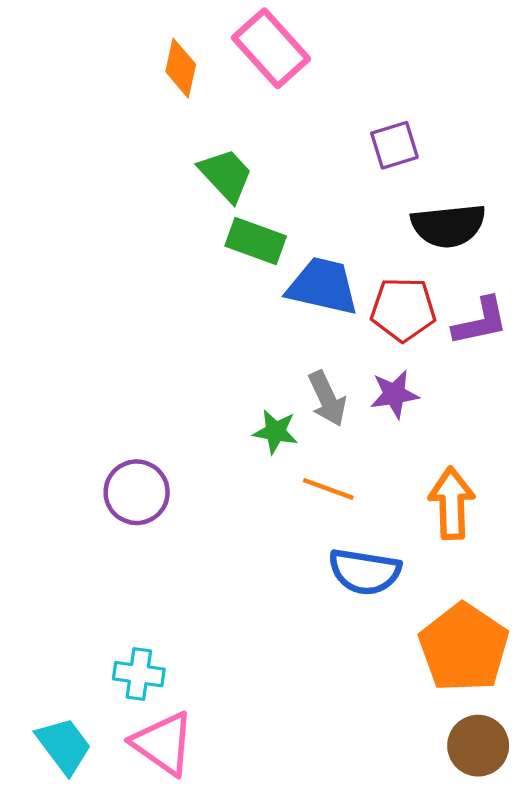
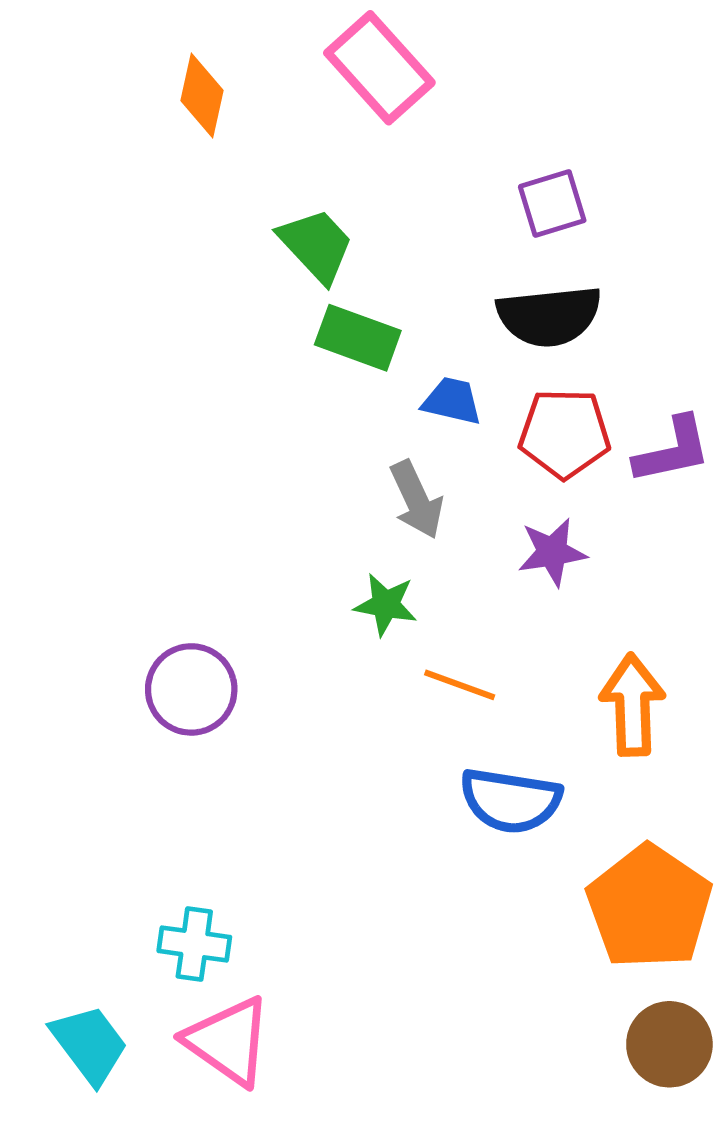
orange diamond: (181, 68) -> (202, 96), moved
black semicircle: (448, 226) -> (549, 316), moved
blue trapezoid: (323, 286) -> (452, 401), size x0.6
gray arrow: (327, 399) -> (416, 500), moved

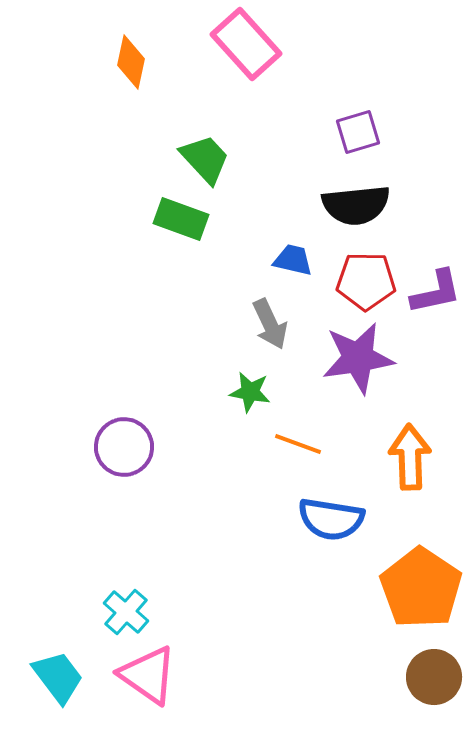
green rectangle: (358, 338) -> (181, 219), moved
purple star: (552, 552) -> (358, 358), size x1.6
cyan cross: (194, 944) -> (126, 612), turned 33

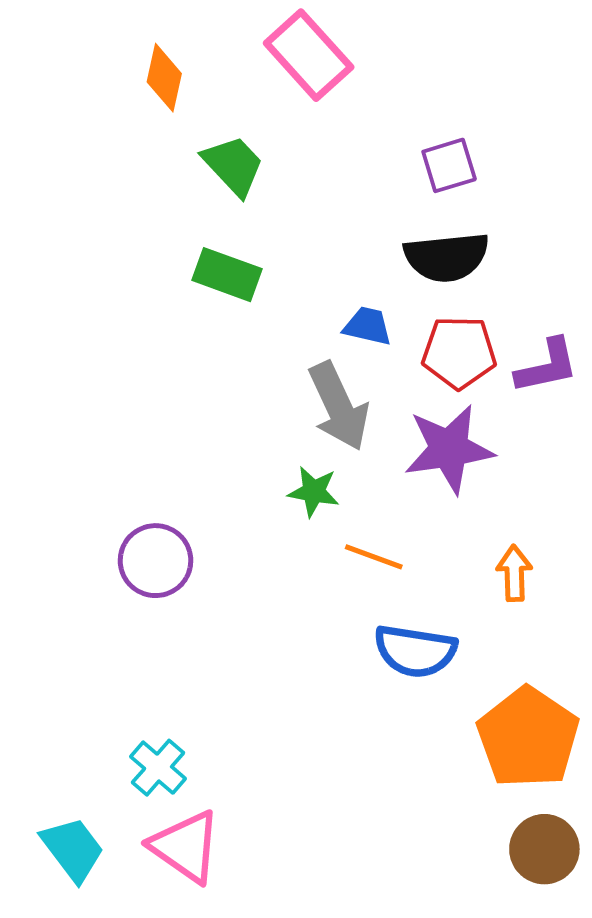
green trapezoid: (205, 159) -> (233, 165), moved
gray arrow: (270, 324) -> (339, 406), size x1.4
orange arrow: (410, 457) -> (514, 573), size x0.7

